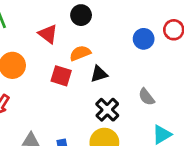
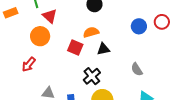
red triangle: (48, 34) -> (50, 16), moved
black cross: (107, 110) -> (92, 76), moved

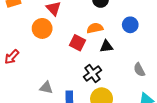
blue circle: (139, 26) -> (130, 25), moved
red arrow: (29, 64) -> (12, 57), moved

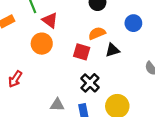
black cross: (93, 74) -> (90, 83), moved

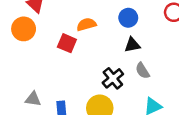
black triangle: (112, 50) -> (132, 45), moved
black cross: (90, 83) -> (113, 78), moved

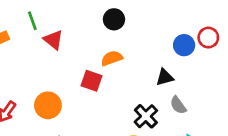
blue circle: (128, 18) -> (184, 45), moved
orange circle: (24, 29) -> (48, 105), moved

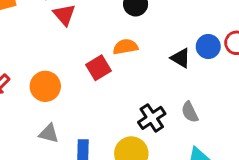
black triangle: (165, 77) -> (181, 58), moved, turned 36
red square: (92, 81) -> (99, 68), turned 30

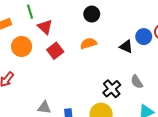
red square: (99, 68) -> (55, 51), moved
orange circle: (45, 86) -> (22, 46), moved

